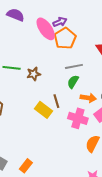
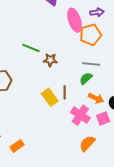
purple arrow: (60, 22) -> (97, 12), moved

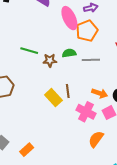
green semicircle: (86, 78) -> (69, 53), moved, turned 40

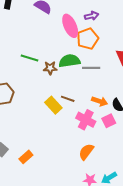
green semicircle: (69, 53) -> (69, 61), size x1.5
brown line: (68, 91) -> (68, 99), turned -64
orange semicircle: (96, 139) -> (86, 152), moved

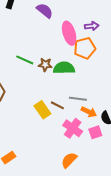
brown star: (50, 68) -> (45, 65), moved
gray line: (91, 68) -> (78, 99), moved

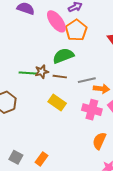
green line: (25, 60) -> (28, 73), moved
brown star: (45, 65) -> (42, 72), moved
brown line: (57, 105) -> (60, 77), moved

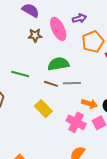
orange pentagon: (76, 30) -> (93, 42), moved
brown star: (42, 72) -> (35, 35), moved
gray line: (87, 80) -> (72, 83), moved

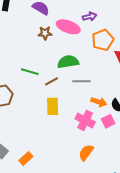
pink ellipse: (58, 29) -> (68, 27), turned -45
brown line: (51, 84) -> (51, 81), moved, turned -48
yellow rectangle: (43, 109) -> (53, 106), turned 42

